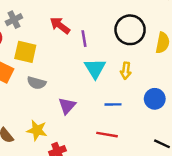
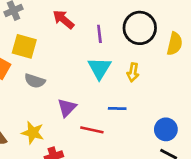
purple line: (84, 39) -> (99, 34), moved
blue circle: (155, 99) -> (166, 129), moved
red line: (107, 135) -> (92, 130), moved

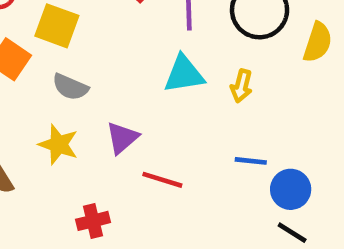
cyan triangle: (99, 68) -> (184, 74), turned 45
blue line: (117, 108) -> (251, 161), moved
yellow star: (33, 133) -> (58, 144), moved

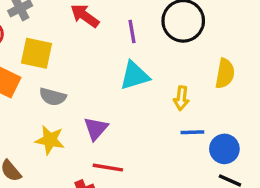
yellow semicircle: (318, 42) -> (225, 73), moved
yellow arrow: (242, 86) -> (181, 98), moved
red line: (162, 180) -> (108, 168), moved

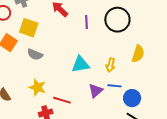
cyan triangle: (135, 76) -> (80, 64), moved
purple triangle: (96, 129) -> (96, 91), moved
yellow star: (50, 140) -> (37, 87), moved

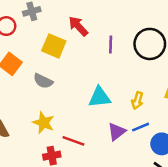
yellow square: (29, 28) -> (54, 46), moved
blue line: (114, 86) -> (141, 127), turned -32

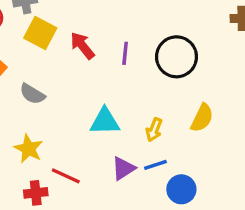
red arrow: (78, 26) -> (82, 46), moved
yellow square: (54, 46) -> (40, 33), moved

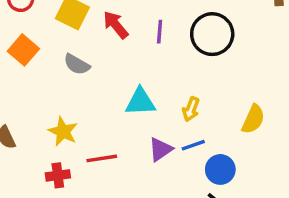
gray semicircle: (32, 94) -> (77, 64), moved
yellow semicircle: (202, 118) -> (253, 119), moved
red line: (66, 176) -> (102, 158), turned -32
red cross: (36, 193) -> (58, 175), moved

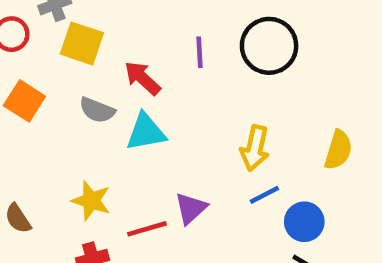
red arrow: (116, 25) -> (143, 78), moved
cyan triangle: (140, 102) -> (146, 132), moved
yellow arrow: (191, 109) -> (255, 148), size x1.4
purple triangle: (160, 149) -> (191, 208), moved

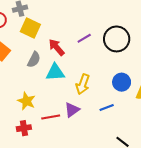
purple line: (200, 52) -> (84, 38), turned 56
gray semicircle: (97, 110) -> (34, 60), turned -91
yellow arrow: (255, 148) -> (83, 84), moved
blue circle: (304, 222) -> (122, 82), moved

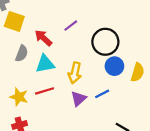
black circle: (117, 39) -> (105, 42), moved
purple triangle: (72, 110) -> (79, 99), moved
red line: (51, 117) -> (45, 91), moved

